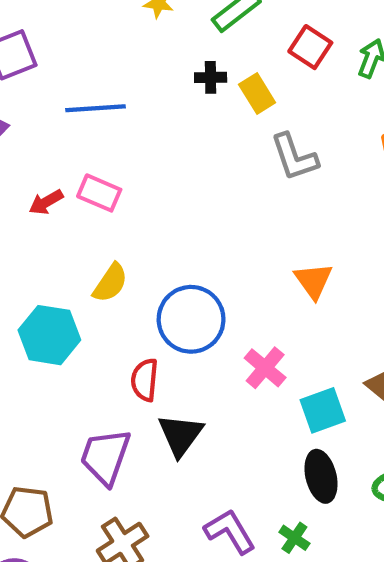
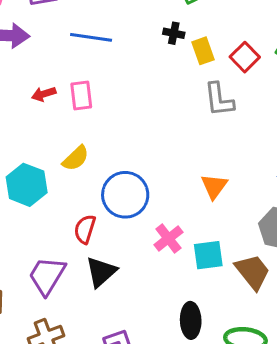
red square: (310, 47) -> (245, 57), moved
pink rectangle: (99, 193) -> (81, 95), turned 48
cyan square: (323, 410) -> (208, 255), moved

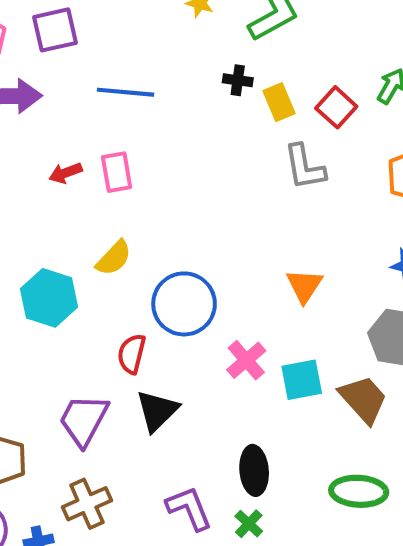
black ellipse: (191, 320) -> (254, 470), moved

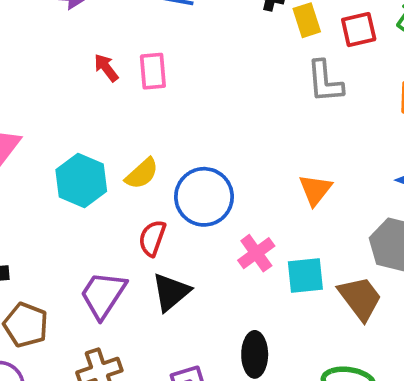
red square: (336, 107) -> (359, 30), turned 30
red arrow: (65, 173) -> (106, 68), turned 68
yellow semicircle: (114, 258) -> (142, 174), moved

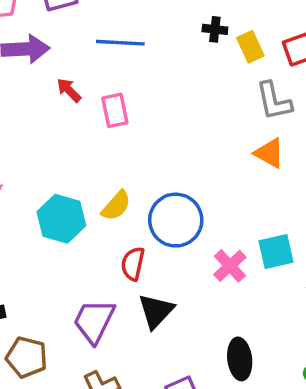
red arrow: (106, 68) -> (69, 90), moved
orange triangle: (315, 190) -> (269, 153), moved, turned -32
cyan square: (305, 275) -> (276, 252), moved

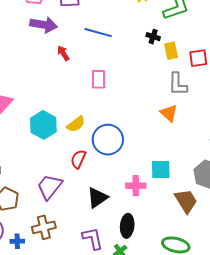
pink rectangle: (115, 110) -> (98, 79), moved
pink cross: (230, 266) -> (136, 186), moved, turned 30
black triangle: (156, 311) -> (97, 198), moved

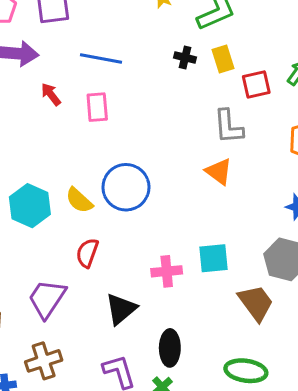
yellow rectangle: (171, 51) -> (223, 59), moved
pink rectangle: (98, 79) -> (97, 107), moved
yellow semicircle: (76, 124) -> (79, 200), turned 84
blue circle: (108, 140) -> (126, 187), moved
pink cross: (136, 186) -> (167, 271), moved

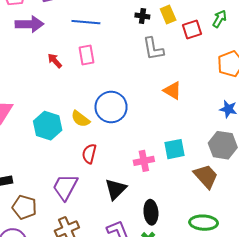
red arrow: (51, 94) -> (55, 61), moved
gray L-shape: (228, 127) -> (153, 49), moved

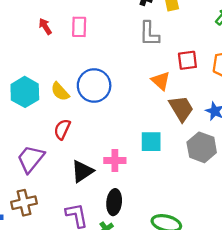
red square: (192, 30) -> (187, 60), moved
pink cross: (144, 161) -> (115, 161), moved
brown trapezoid: (206, 176) -> (181, 109), moved

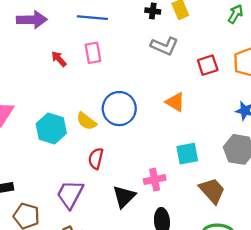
gray L-shape: (149, 34) -> (164, 46), turned -56
orange triangle: (161, 81) -> (175, 102), moved
brown trapezoid: (181, 109) -> (212, 191), moved

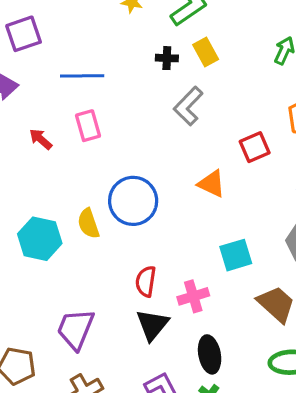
gray L-shape: (164, 46) -> (188, 106), turned 116
red square: (208, 65) -> (255, 147), moved
yellow semicircle: (86, 121) -> (88, 223), turned 40
red semicircle: (96, 159) -> (146, 281), moved

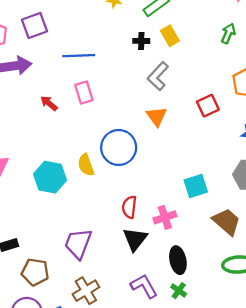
orange triangle: (212, 184) -> (157, 116), moved, turned 30

